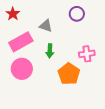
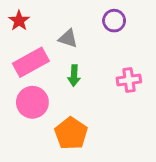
orange pentagon: (69, 74) -> (71, 133), moved

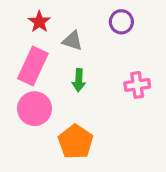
red star: (19, 21) -> (39, 22), moved
pink rectangle: (31, 62) -> (33, 66), turned -36

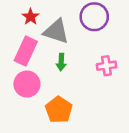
purple circle: (121, 22) -> (94, 17), size x1.5
gray triangle: (72, 41) -> (56, 31), size x1.6

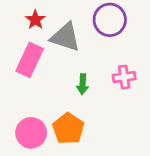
green arrow: (61, 62) -> (83, 84), moved
pink circle: (27, 84) -> (31, 133), moved

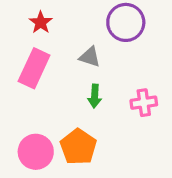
gray triangle: (65, 37) -> (90, 57), moved, size x0.6
pink cross: (124, 77) -> (144, 103), moved

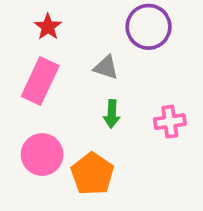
pink circle: (36, 152) -> (42, 155), moved

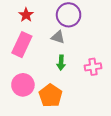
purple circle: (149, 27) -> (69, 15), moved

